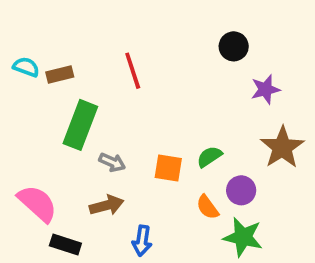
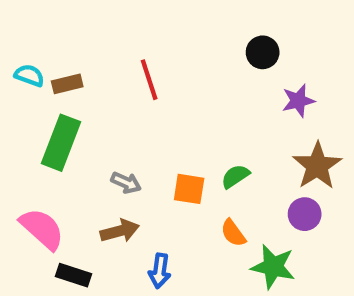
green rectangle: (80, 125) -> (61, 143), moved
purple circle: (241, 190) -> (305, 214), moved

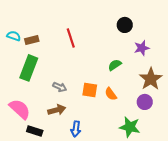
green semicircle: (235, 176) -> (115, 65), moved
orange semicircle: (233, 233) -> (111, 94), moved

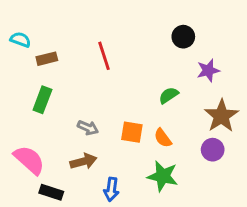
cyan semicircle: (14, 36) -> (20, 40), moved
green rectangle: (29, 68) -> (42, 100), size x0.7
green star: (130, 127) -> (163, 176), moved

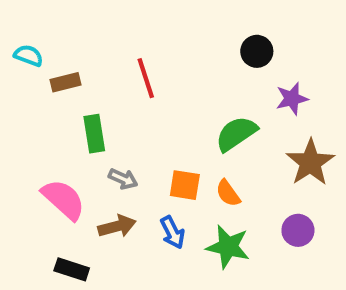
green semicircle: (169, 95) -> (236, 134), size x1.5
green rectangle: (42, 100) -> (94, 134), moved, turned -30
purple circle: (213, 150) -> (298, 230), moved
pink semicircle: (29, 160) -> (63, 199), moved
blue arrow: (111, 189) -> (172, 232), moved, turned -35

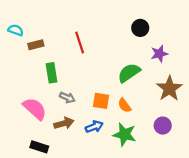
blue arrow: (172, 232) -> (94, 127), turned -84

